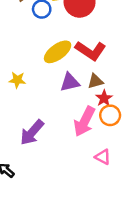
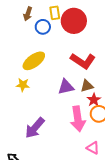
yellow ellipse: (58, 52) -> (34, 61), moved
pink arrow: (84, 121) -> (78, 119), turned -35

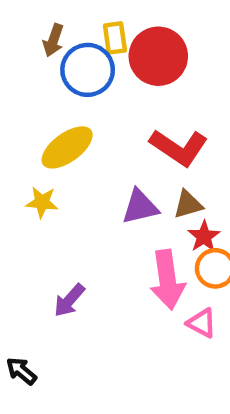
blue circle: (43, 27) -> (88, 70), size x1.5
purple arrow: (35, 128) -> (69, 300), size x0.7
pink triangle: (93, 148) -> (202, 323), moved

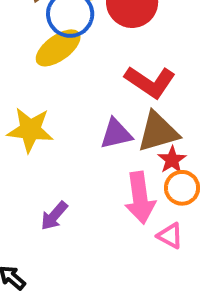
yellow ellipse: (67, 147) -> (58, 48), moved
yellow star: (42, 202) -> (30, 130), size x1.6
brown triangle: (188, 204) -> (158, 132), size x1.6

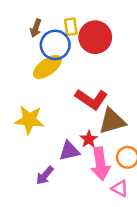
red L-shape: (150, 82) -> (91, 99), moved
purple triangle: (116, 134) -> (69, 151), moved
red star: (172, 160) -> (89, 139), moved

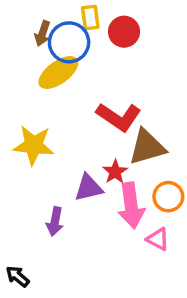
brown arrow: (36, 28) -> (42, 33), moved
red circle: (95, 37) -> (124, 32), size x0.7
purple arrow: (45, 175) -> (55, 221), turned -30

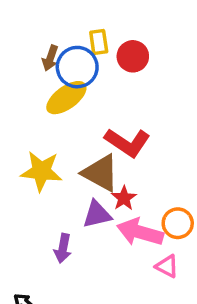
brown triangle: (147, 147) -> (101, 173), moved, turned 45
pink arrow: (131, 206) -> (140, 232), turned 114

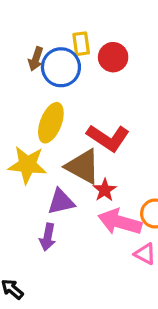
yellow ellipse: (66, 98) -> (51, 123), moved, turned -33
purple triangle: (97, 214) -> (61, 202), moved

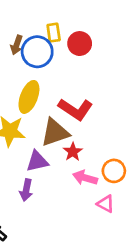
brown triangle: (83, 166) -> (55, 133), turned -48
pink arrow: (120, 222) -> (85, 178), size x0.7

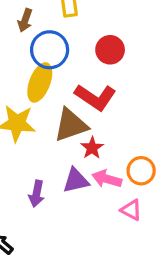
red circle: (80, 44) -> (110, 50), moved
blue circle: (37, 52) -> (50, 50), moved
purple triangle: (37, 161) -> (76, 181), moved

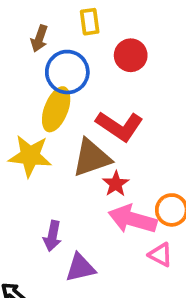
red circle: (110, 50) -> (131, 55), moved
pink arrow: (107, 179) -> (133, 219), size x1.4
purple triangle: (76, 181) -> (80, 268), moved

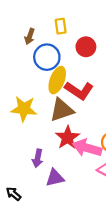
yellow ellipse: (56, 109) -> (57, 80), moved
red star: (116, 184) -> (68, 138), moved, size x1.5

